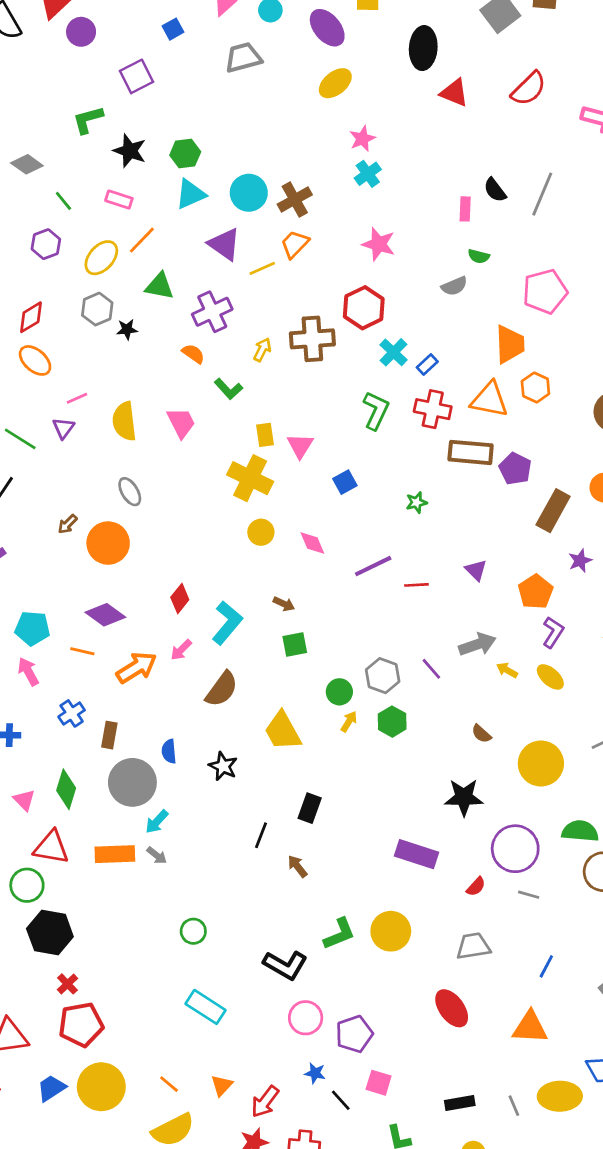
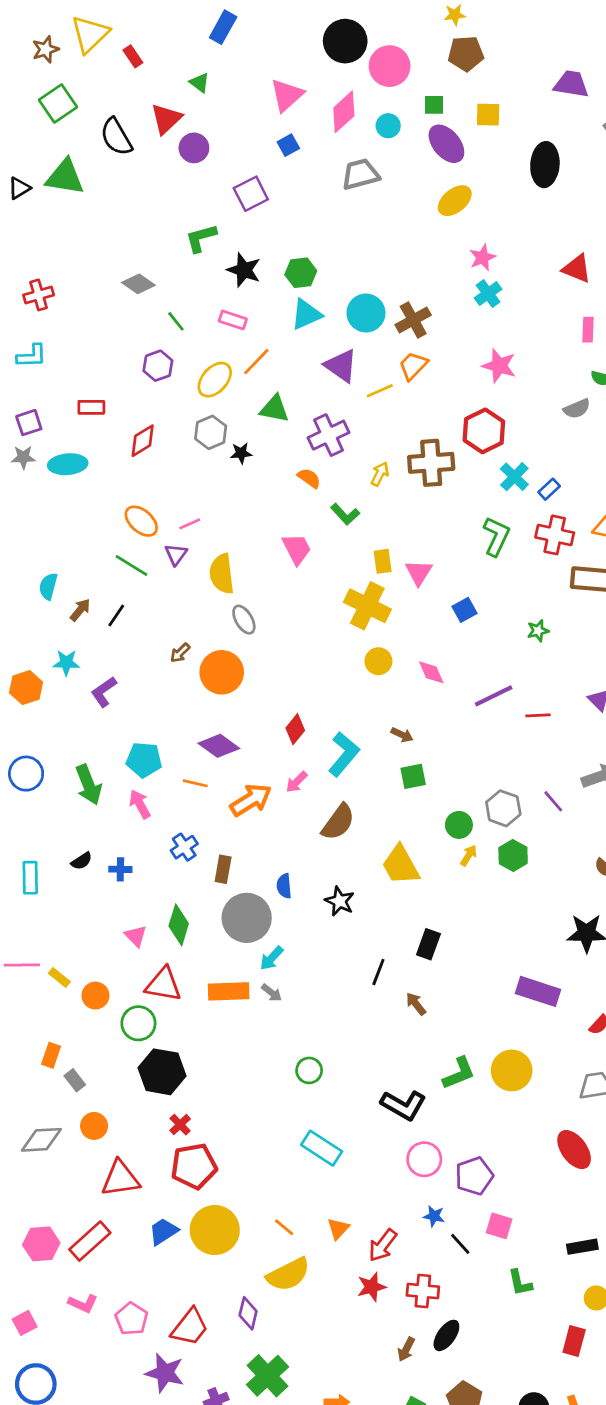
red triangle: (454, 93) -> (577, 269), moved
orange ellipse: (35, 360) -> (141, 521), moved
yellow semicircle: (124, 421) -> (222, 574), moved

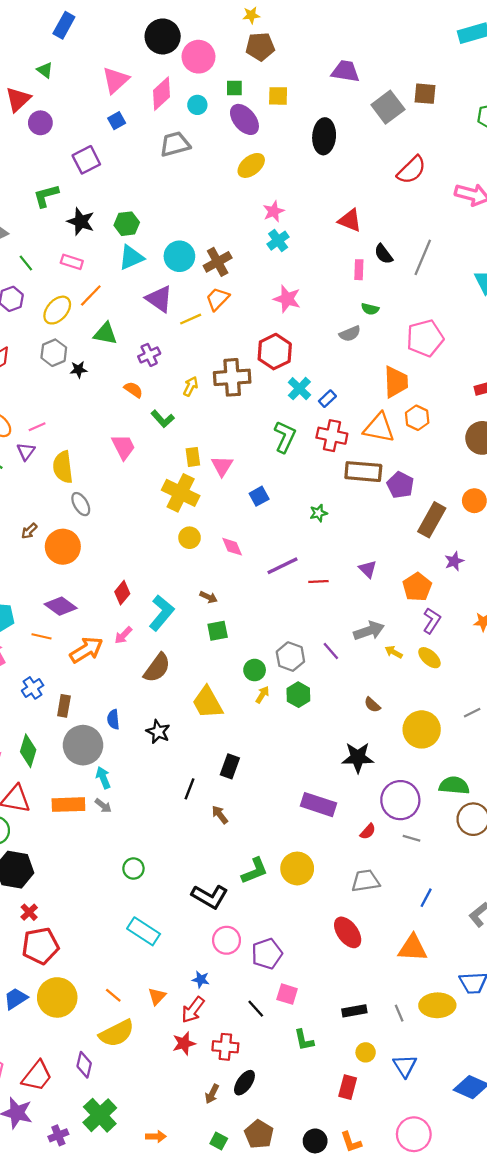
purple cross: (329, 435) -> (149, 355), size x0.7
cyan arrow: (272, 958) -> (103, 778), turned 115
blue star: (434, 1216) -> (201, 979), moved

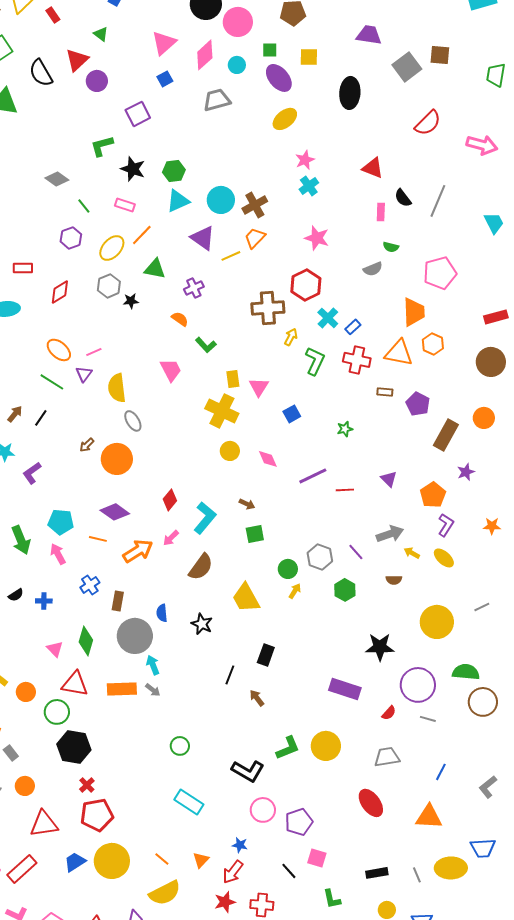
yellow arrow: (191, 386) -> (291, 337), moved
brown rectangle: (363, 472) -> (385, 392), size x0.5
green hexagon: (298, 695) -> (345, 590), moved
brown semicircle: (372, 705) -> (394, 580), moved, turned -42

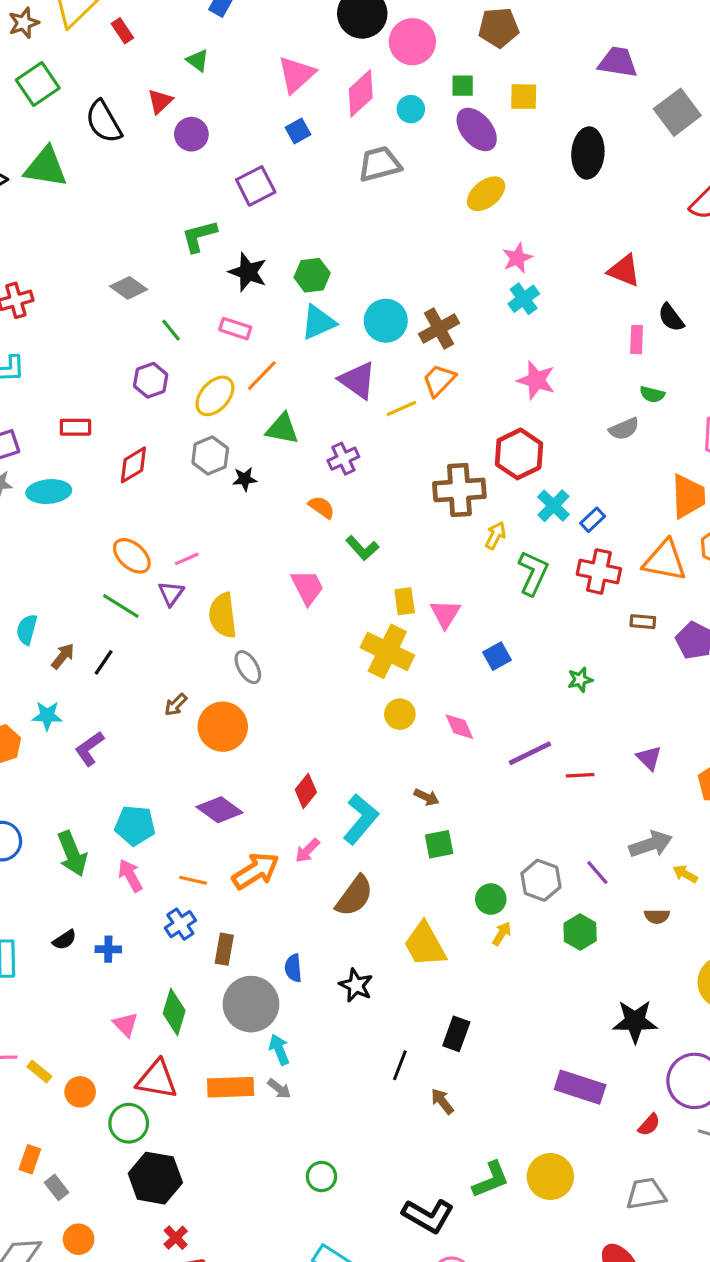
red triangle: (77, 60) -> (160, 101), size x0.7
orange line: (98, 539) -> (193, 880), moved

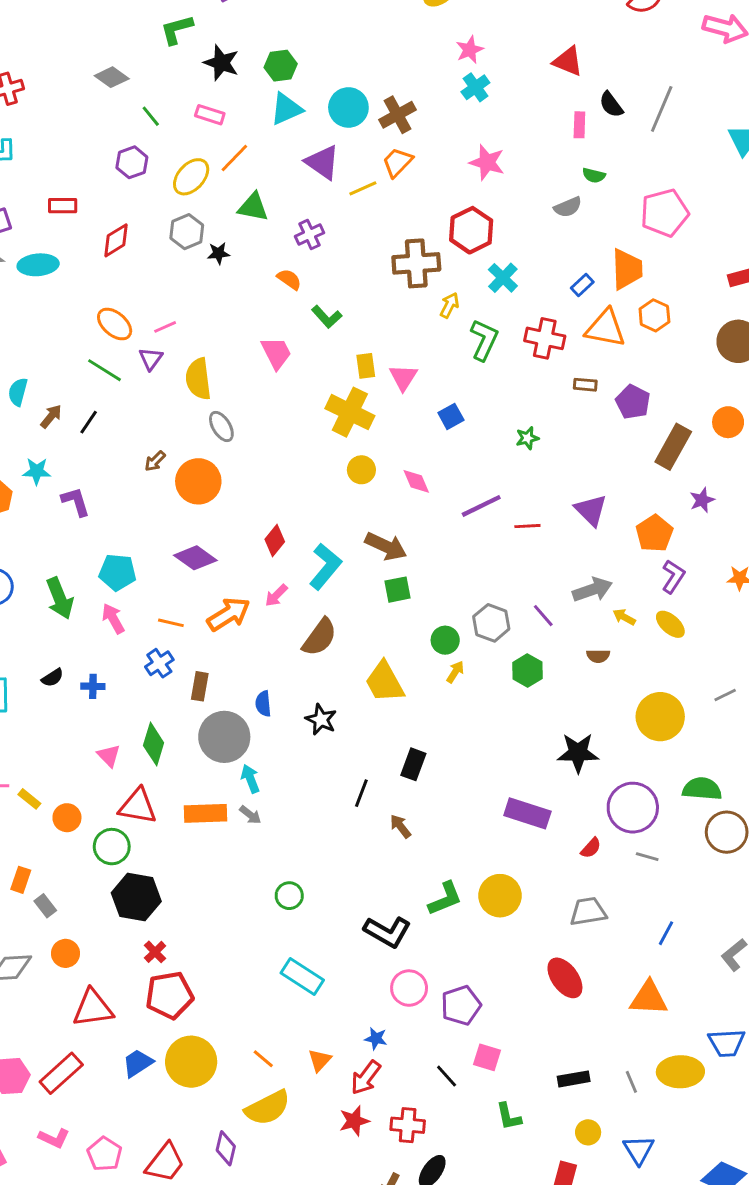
blue rectangle: (593, 520) -> (582, 285), moved
purple L-shape: (90, 749) -> (76, 502), turned 108
purple triangle: (649, 758) -> (591, 510), size x1.4
brown arrow: (427, 797) -> (386, 546), size x1.8

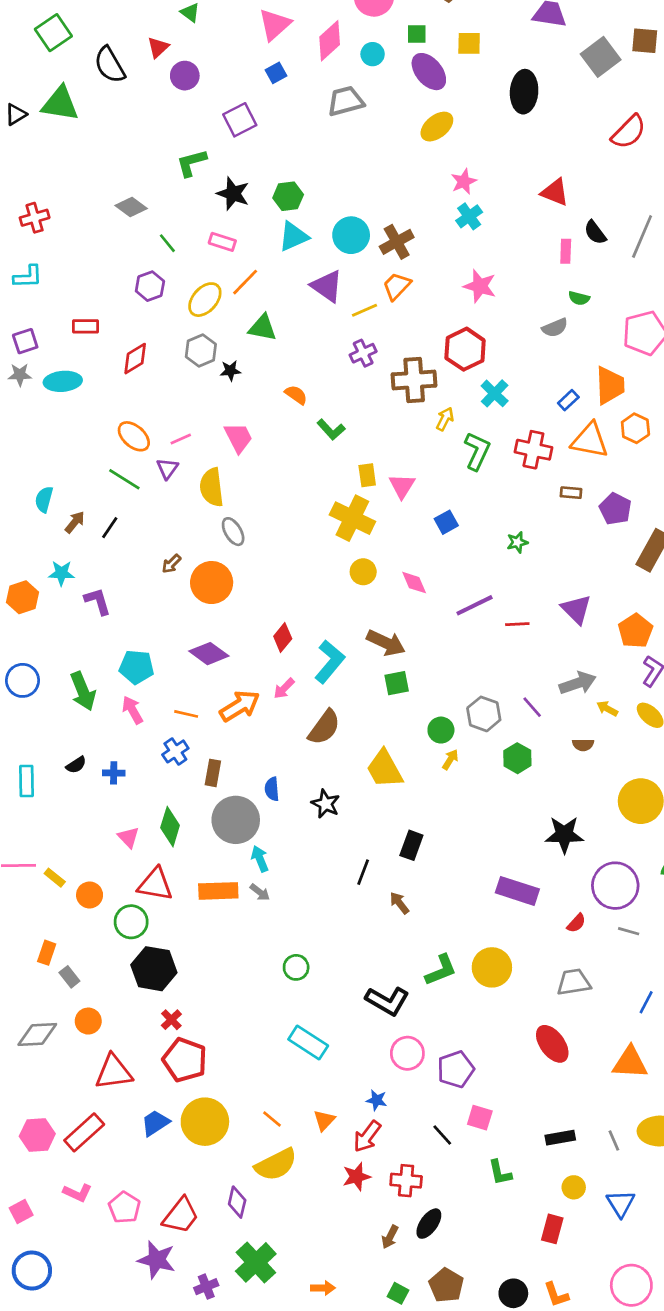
purple cross: (309, 235) -> (363, 353), moved
pink trapezoid: (276, 353) -> (238, 438), moved
red pentagon: (169, 995) -> (185, 1060), turned 30

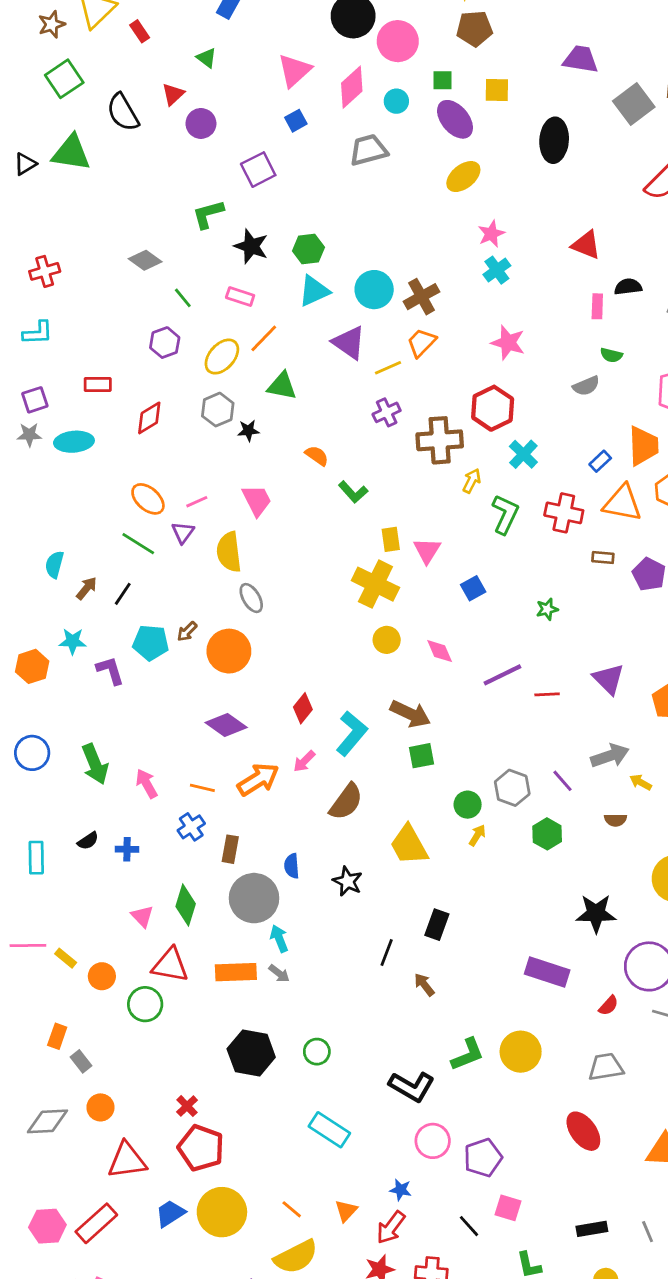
black semicircle: (595, 232) -> (628, 287), turned 120
cyan pentagon: (136, 667) -> (151, 643), moved
black hexagon: (154, 969) -> (251, 1053), moved

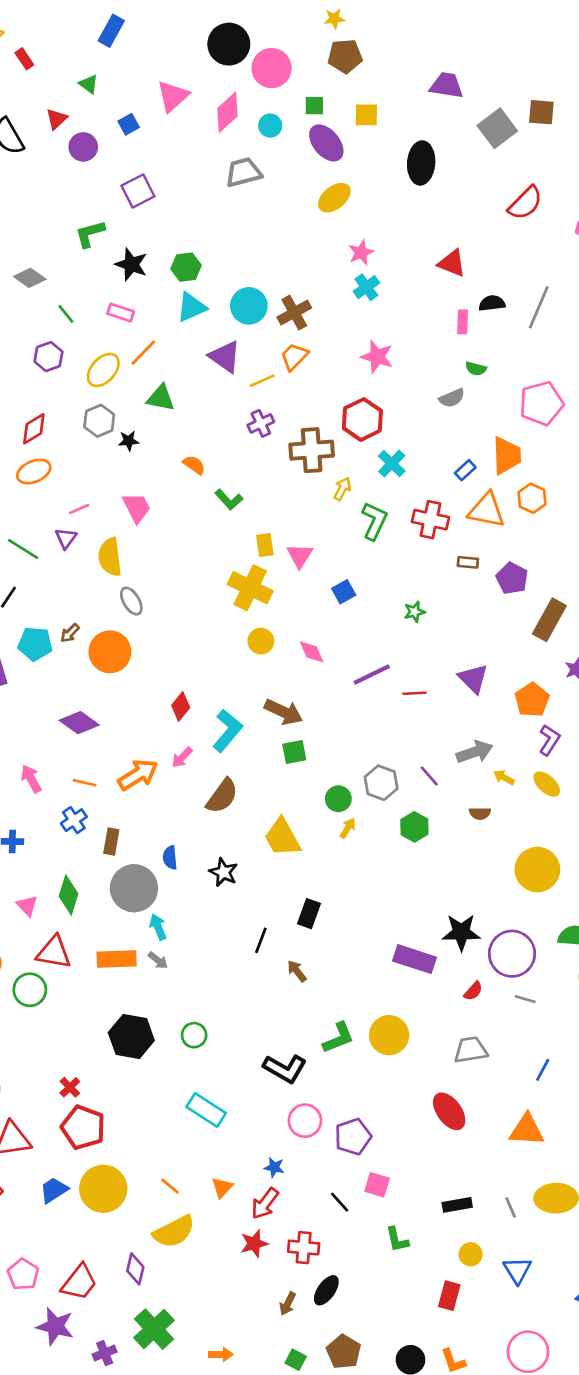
blue square: (296, 121) -> (129, 124), moved
orange ellipse: (148, 499) -> (34, 472), moved, turned -64
purple diamond: (226, 725) -> (79, 723), moved
black star: (596, 913) -> (461, 932), moved

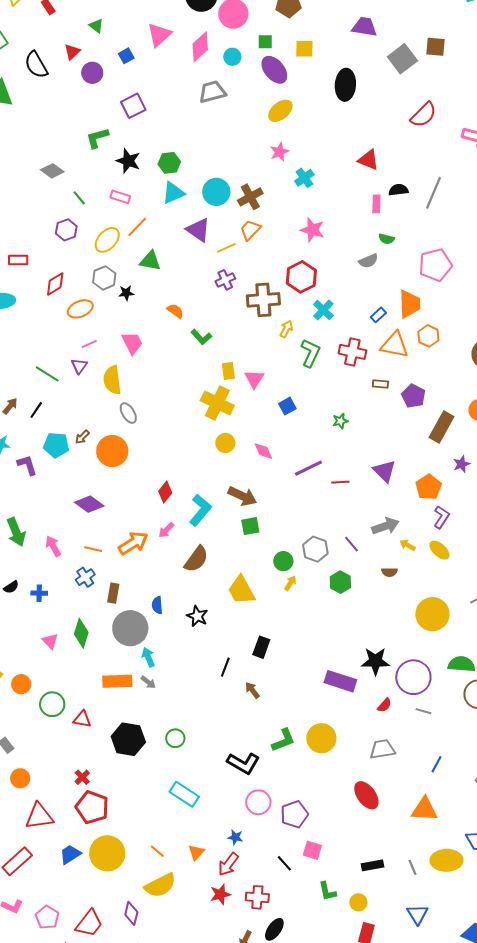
pink star: (361, 252) -> (279, 152), moved
orange ellipse: (34, 472) -> (80, 309), moved
red triangle: (54, 952) -> (82, 719), moved, size x0.7
yellow circle: (471, 1254) -> (358, 902), moved

